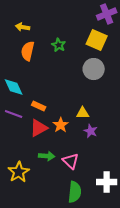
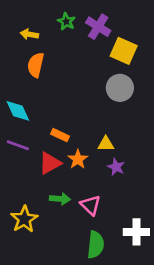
purple cross: (107, 14) -> (98, 27), moved, turned -36
green star: (59, 45) -> (66, 22), moved
orange rectangle: (39, 106) -> (60, 135), moved

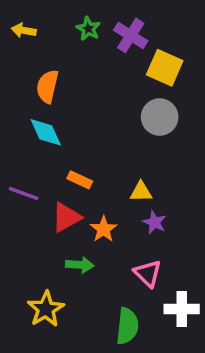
yellow arrow: (29, 34) -> (24, 30), moved
cyan diamond: (18, 111) -> (46, 132), moved
orange star: (78, 159) -> (104, 229), moved
pink triangle: (91, 205) -> (148, 273), moved
yellow star: (24, 219) -> (46, 309), moved

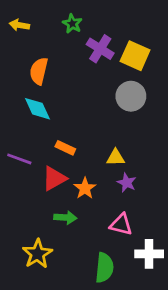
purple cross: (131, 35) -> (100, 49), moved
pink triangle: (148, 273) -> (121, 225), turned -30

